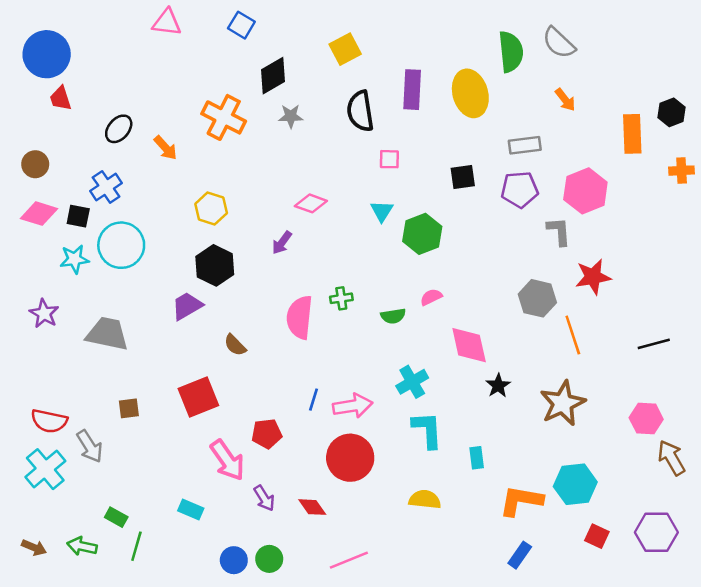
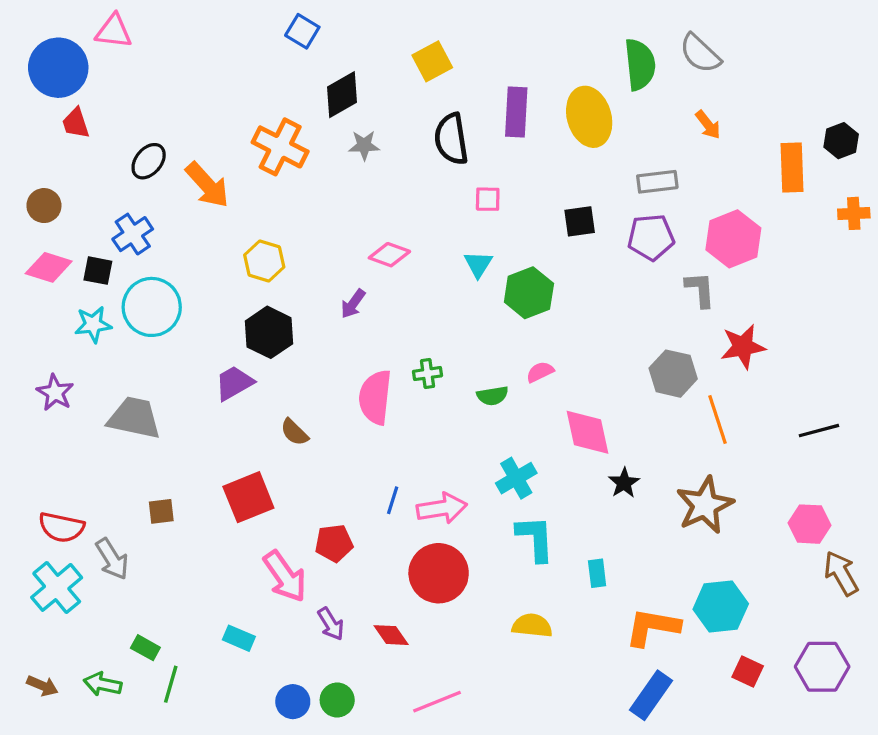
pink triangle: (167, 23) -> (114, 31), moved
orange arrow: (165, 148) -> (207, 185), size x1.5
blue rectangle: (520, 555) -> (651, 695), size x1.4

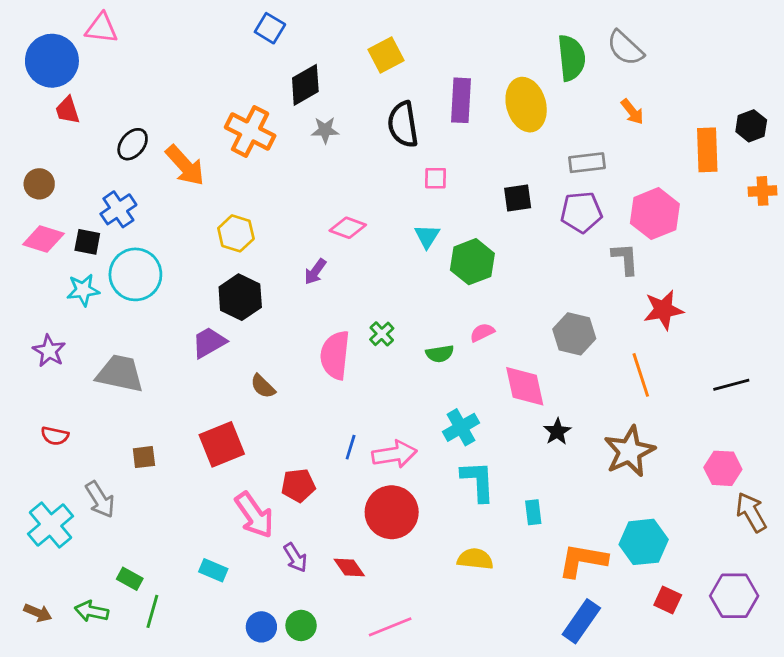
green cross: (427, 374) -> (382, 334), turned -35
gray hexagon: (673, 374) -> (574, 334), moved
red semicircle: (61, 527) -> (55, 436), moved, size x0.7

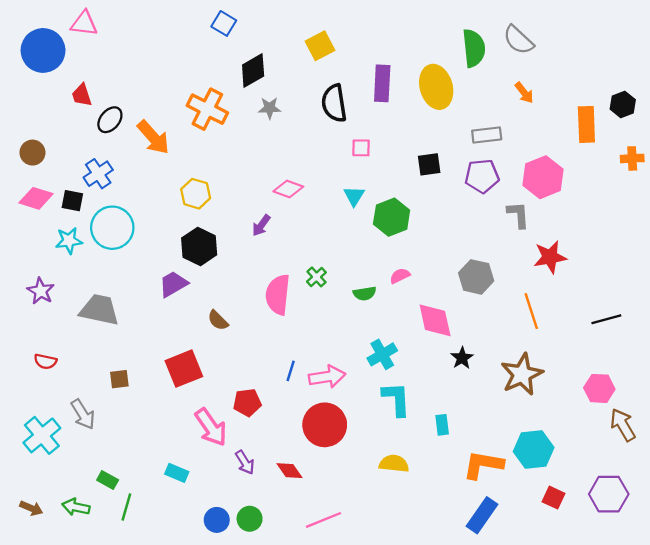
red trapezoid: (67, 110) -> (82, 95), moved

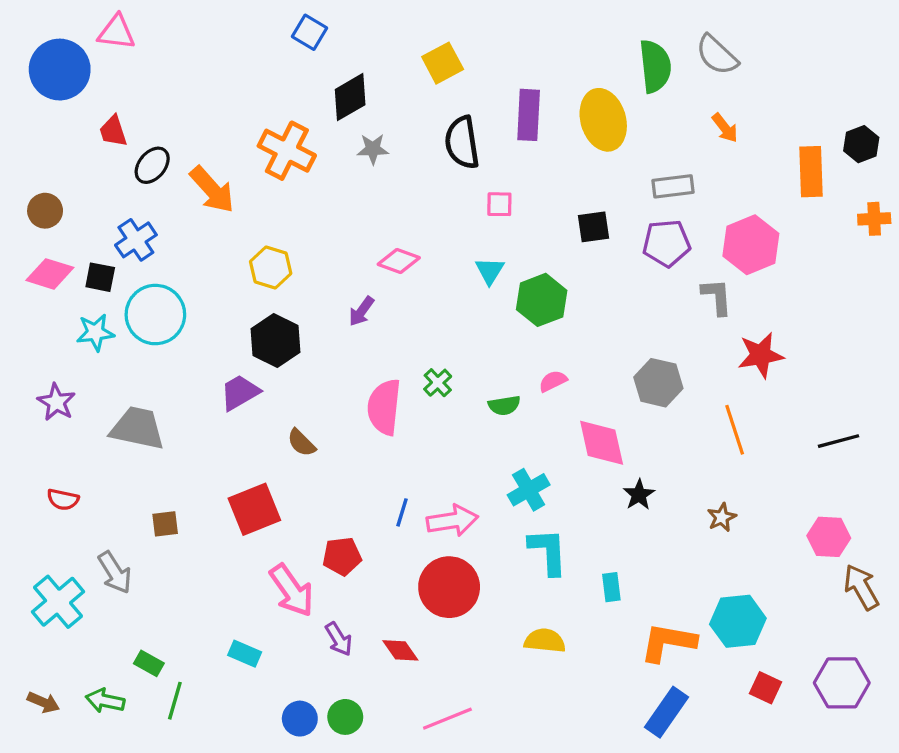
brown star: (522, 374) -> (722, 517), size x0.5

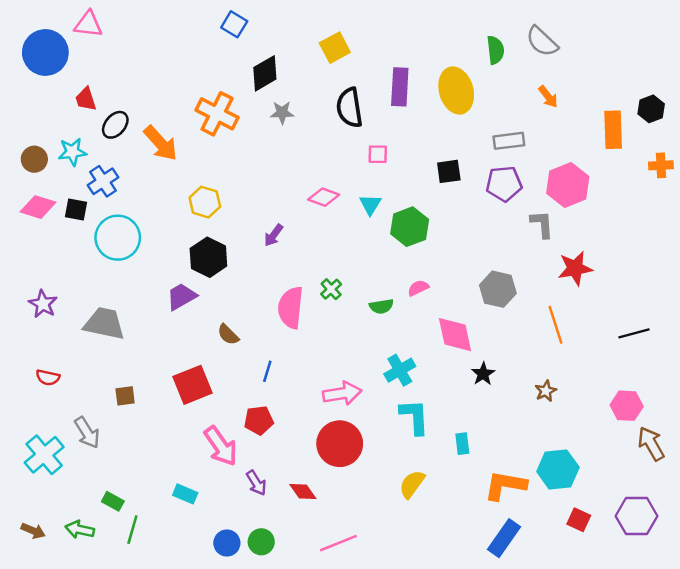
green semicircle: (655, 66) -> (495, 50), size x0.7
pink diamond: (399, 261) -> (324, 197), moved
cyan star: (95, 332) -> (72, 152), moved
blue line: (402, 512) -> (267, 371), moved
yellow semicircle: (545, 641) -> (412, 484), turned -60

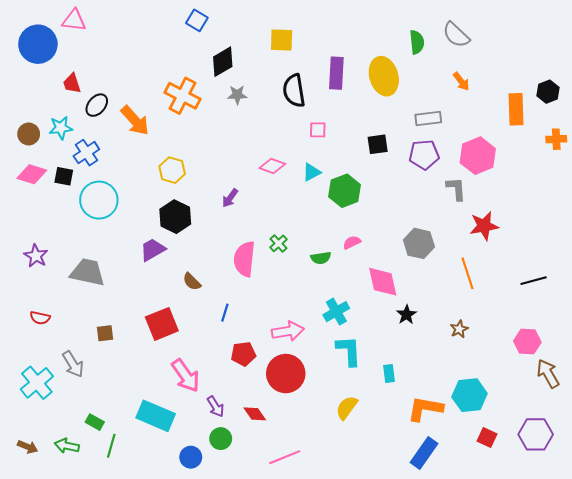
yellow square: (335, 48) -> (282, 40), turned 30
cyan triangle: (370, 205) -> (312, 172), turned 30
red pentagon: (259, 420) -> (243, 354), moved
cyan rectangle: (185, 494) -> (156, 416), size x1.8
green circle: (261, 542) -> (221, 439), moved

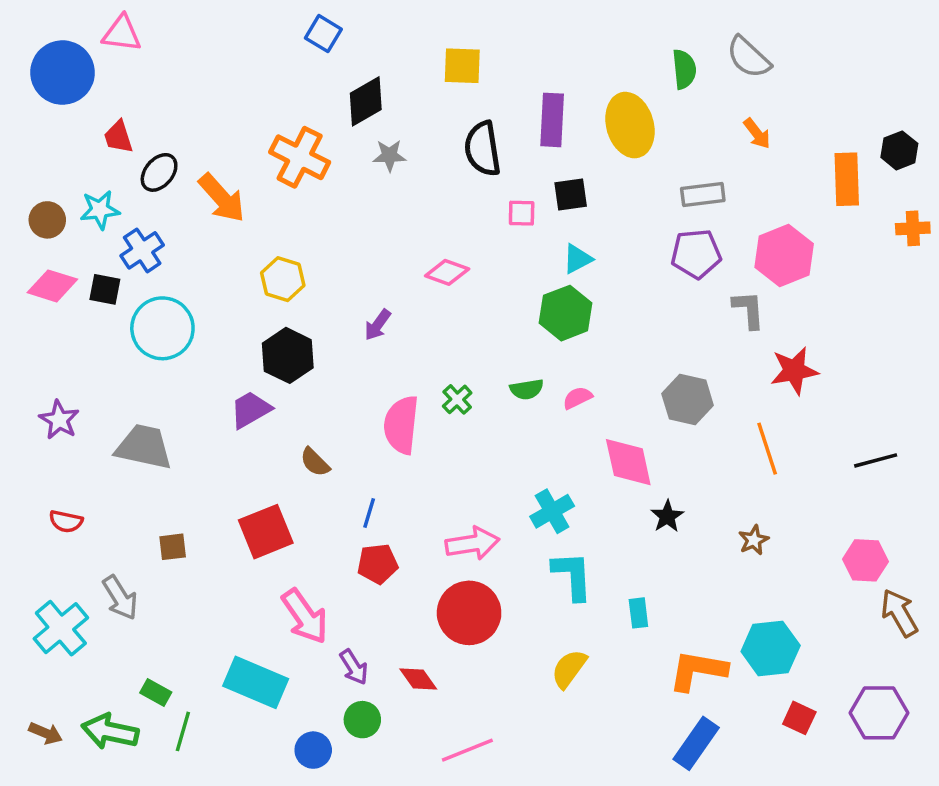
black square: (378, 144) -> (571, 194), moved
cyan triangle: (312, 172) -> (577, 259), moved
green semicircle: (321, 258) -> (527, 389), moved
red pentagon: (243, 354) -> (378, 564), moved
green arrow: (67, 446) -> (110, 731), size x1.4

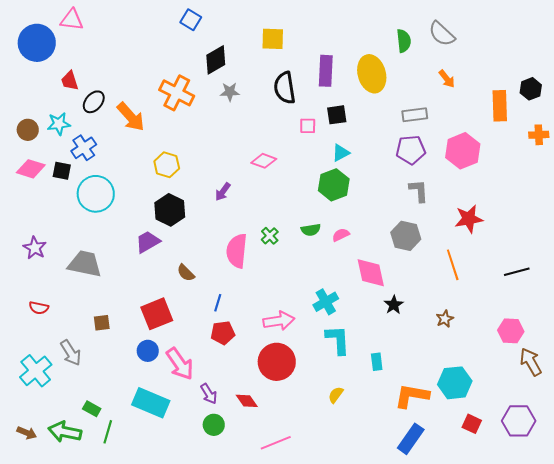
gray L-shape: (749, 310) -> (419, 191), moved
yellow semicircle: (569, 669) -> (336, 395), size x0.7
blue circle: (313, 750) -> (148, 351), moved

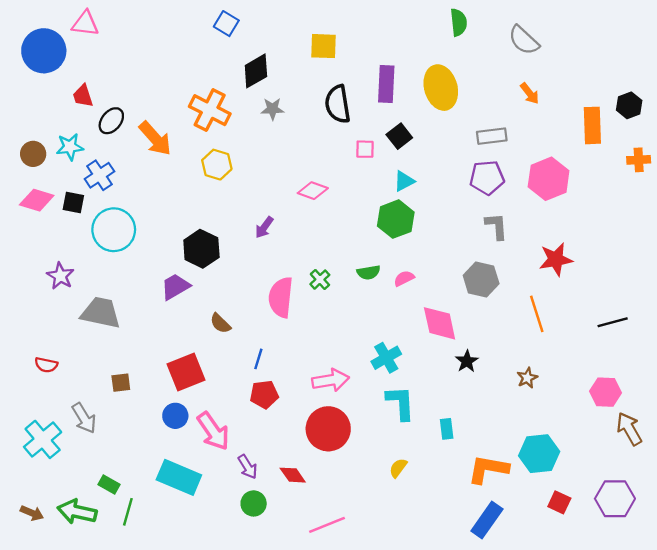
green semicircle: (404, 41) -> (459, 22), moved
black square: (337, 115) -> (399, 136), turned -30
yellow hexagon: (167, 165) -> (217, 165), moved
purple star: (35, 248) -> (60, 276), moved

